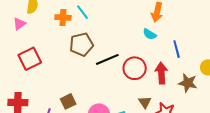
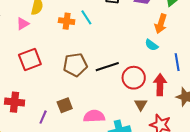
brown pentagon: (81, 44) -> (75, 65), moved
brown triangle: (145, 102) -> (141, 104), moved

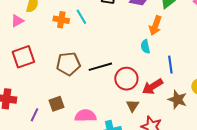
cyan semicircle: (152, 45) -> (145, 47), turned 40
red arrow: (160, 85) -> (152, 87), turned -125

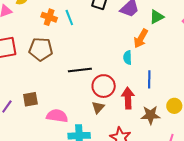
brown pentagon: (68, 64) -> (41, 49), moved
red arrow: (152, 87) -> (128, 98), turned 110
brown star: (177, 100) -> (150, 115), turned -30
brown triangle: (132, 106) -> (98, 107), moved

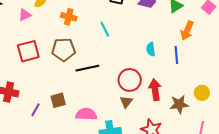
cyan line: (69, 18) -> (105, 29), moved
orange arrow: (141, 38) -> (187, 31), moved
black line: (80, 70) -> (87, 68), moved
blue line: (149, 79) -> (176, 55), moved

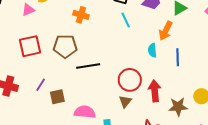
orange cross: (69, 17) -> (81, 15), moved
cyan line: (105, 29) -> (126, 20), moved
orange arrow: (187, 31) -> (166, 31), moved
purple line: (35, 110) -> (41, 85), moved

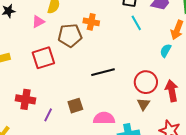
brown pentagon: (65, 46) -> (70, 35), moved
cyan semicircle: (152, 50) -> (166, 51), turned 40
purple line: (41, 85) -> (48, 115), moved

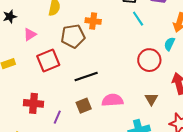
pink triangle: (38, 22) -> (30, 34), moved
black line: (103, 72) -> (86, 77), moved
red circle: (146, 82) -> (149, 60), moved
pink semicircle: (104, 118) -> (112, 100), moved

